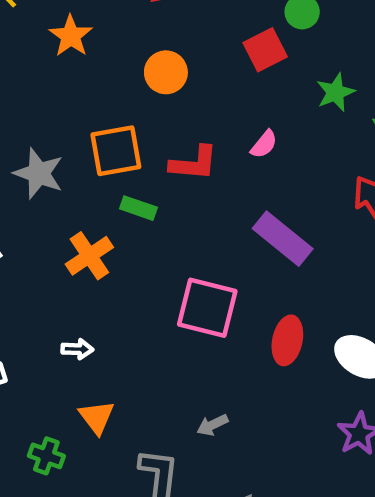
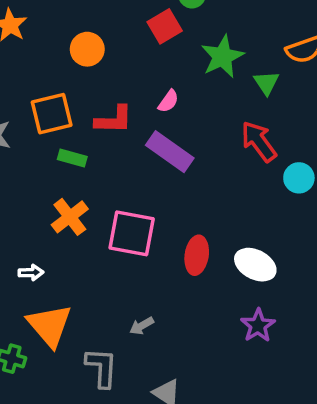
green star: (335, 92) -> (222, 57), size x1.4
purple rectangle: (283, 239) -> (170, 152), moved
orange cross: (89, 256) -> (70, 217), moved
orange triangle: (97, 417) -> (50, 325), size x1.6

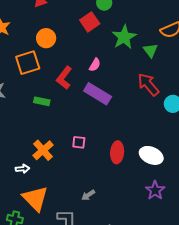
orange square: (52, 114) -> (28, 63), moved
red L-shape: (114, 120) -> (64, 78), turned 130
orange cross: (70, 217) -> (43, 150), moved
pink square: (132, 233) -> (79, 142), size x0.5

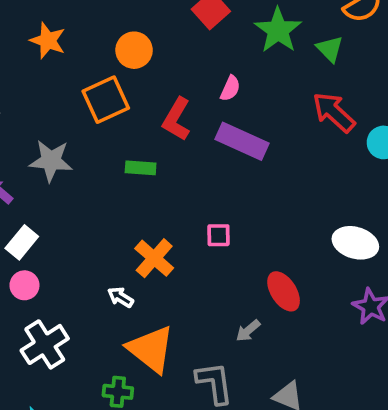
red ellipse: (117, 152) -> (284, 291), moved, turned -30
white arrow: (23, 169) -> (121, 297), turned -136

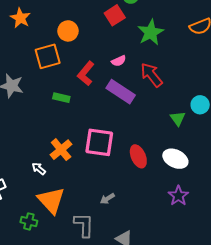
green triangle: (330, 49) -> (178, 118), moved
pink semicircle: (230, 88) -> (119, 61), turned 32
red arrow: (334, 112) -> (151, 75), moved
pink square: (219, 235) -> (99, 142), size x2.0
red ellipse: (284, 291) -> (138, 156), moved

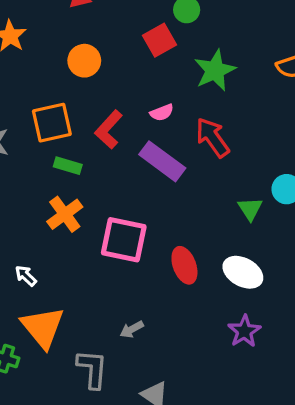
orange square: (48, 56) -> (52, 123), moved
orange cross: (61, 150) -> (65, 214), moved

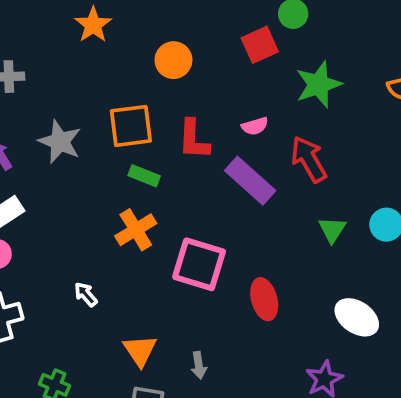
red L-shape: (109, 129) -> (194, 140), turned -45
green triangle: (250, 209) -> (332, 230), moved
white ellipse: (243, 272) -> (357, 317), moved
orange triangle: (43, 327) -> (140, 350), moved, size x0.7
gray arrow: (132, 329) -> (199, 365), turned -75

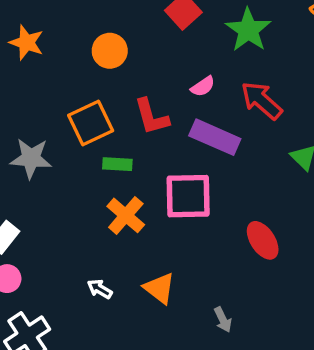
pink square: (199, 264) -> (188, 196), moved
orange triangle: (140, 350) -> (160, 288), moved

